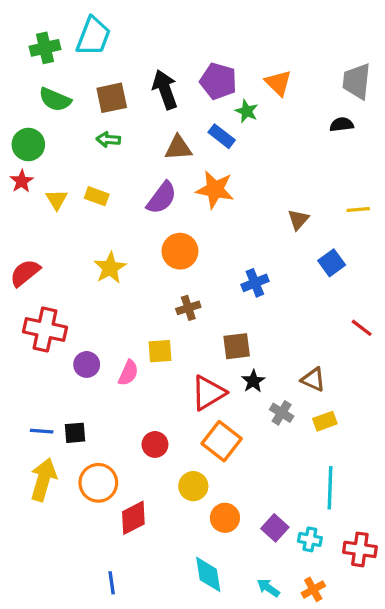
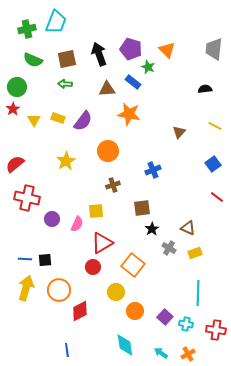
black semicircle: (342, 125) -> (205, 89), moved
purple semicircle: (162, 198) -> (83, 121), moved
yellow line: (358, 210) -> (215, 126), turned 32
blue square: (332, 263) -> (213, 164), moved
red triangle: (208, 393) -> (102, 243), moved

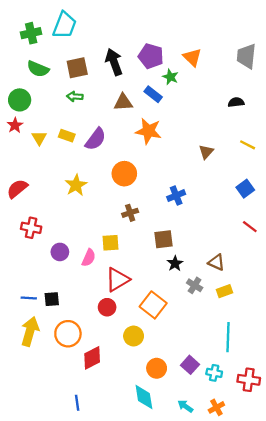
red cross: (27, 198) -> (31, 228), size x0.7
orange circle: (135, 311) -> (157, 368), moved

